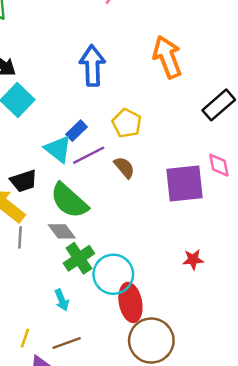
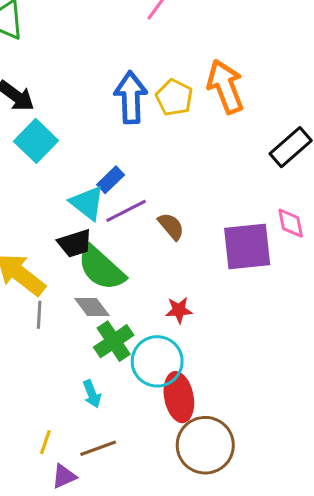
yellow pentagon: (127, 123) -> (174, 97), moved
black trapezoid: (24, 181) -> (75, 243), moved
red star: (193, 260) -> (179, 310), moved

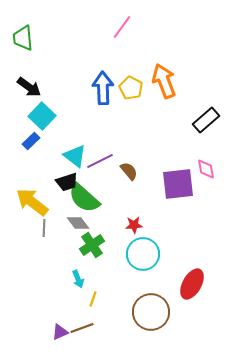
blue rectangle: (111, 180) -> (31, 141), moved
cyan circle: (157, 361) -> (143, 254), moved
red ellipse: (179, 397) -> (192, 284), moved, turned 40
yellow line: (45, 442) -> (93, 299), moved
brown line: (98, 448) -> (82, 328), moved

